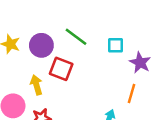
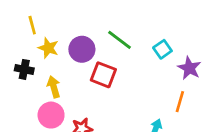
cyan square: (115, 45) -> (162, 49), turned -35
yellow arrow: (36, 85) -> (54, 87), moved

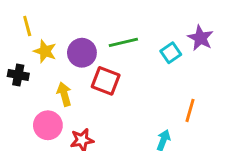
green line: (119, 40) -> (123, 42), turned -50
purple star: (189, 68) -> (200, 38), moved
yellow arrow: (54, 87) -> (64, 94), moved

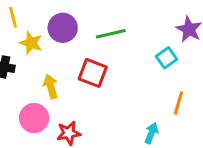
purple circle: (82, 53) -> (63, 28), moved
cyan square: (171, 53) -> (166, 58), moved

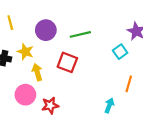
yellow star: (31, 43) -> (25, 52), moved

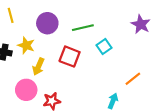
cyan square: (120, 52) -> (104, 47), moved
yellow arrow: (37, 72) -> (38, 67), turned -140
orange line: (129, 84) -> (133, 79), turned 35

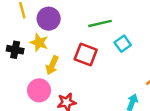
purple circle: (47, 23) -> (49, 19), moved

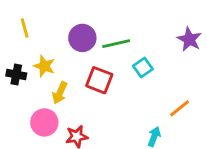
purple circle: (49, 19) -> (82, 38), moved

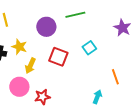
green line: (116, 44) -> (75, 15), moved
orange line: (180, 108) -> (115, 77), turned -70

